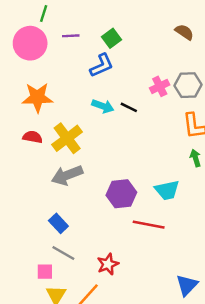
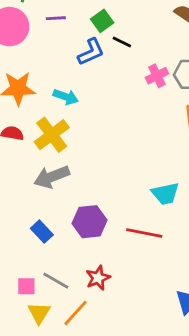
cyan arrow: (103, 106) -> (66, 97), moved
black line: (129, 107) -> (122, 42), moved
purple hexagon: (121, 194) -> (90, 222), moved
gray line: (63, 253) -> (56, 281), moved

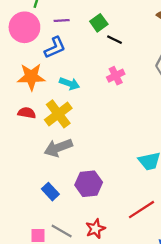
blue L-shape: (91, 52) -> (55, 48), moved
pink cross: (157, 76) -> (116, 76), moved
red line: (144, 233) -> (142, 210), moved, turned -44

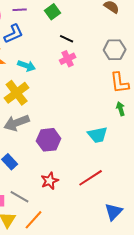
black line: (115, 40) -> (67, 39), moved
purple hexagon: (89, 184) -> (49, 140), moved
red star: (95, 229) -> (50, 181), moved

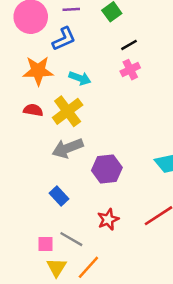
black line: (67, 39) -> (129, 45), turned -56

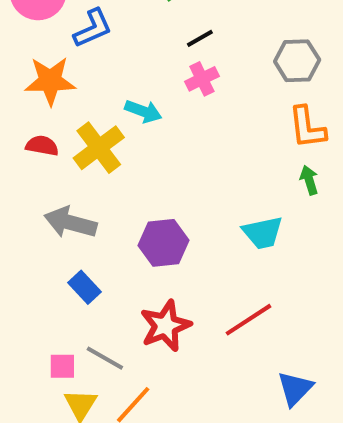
cyan arrow: (80, 78) -> (143, 111), moved
gray arrow: (68, 148) -> (70, 223), moved, turned 36
red star: (108, 219) -> (166, 326), size x1.4

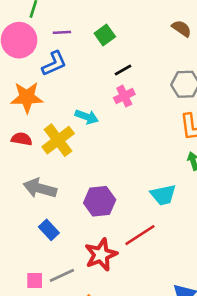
red line: (248, 320) -> (140, 235), moved
gray line: (105, 358) -> (62, 275), turned -55

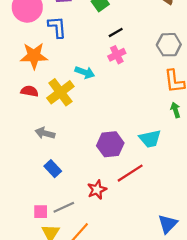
blue L-shape: (54, 64) -> (57, 27), turned -70
gray arrow: (40, 188) -> (45, 133), size x0.7
purple hexagon: (100, 201) -> (110, 144), moved
red star: (101, 255) -> (97, 190), size x0.7

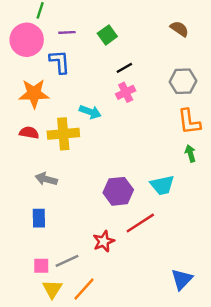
yellow cross: (60, 92) -> (63, 134), turned 32
blue rectangle: (53, 169) -> (39, 218), moved, turned 42

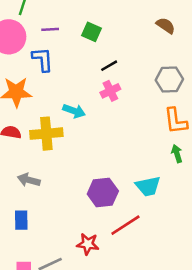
green square: (107, 35) -> (92, 32), turned -30
red star: (104, 241) -> (88, 244), turned 30

